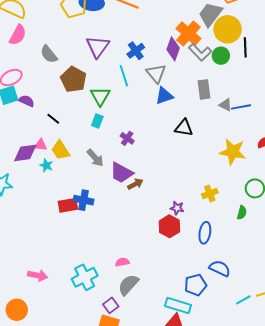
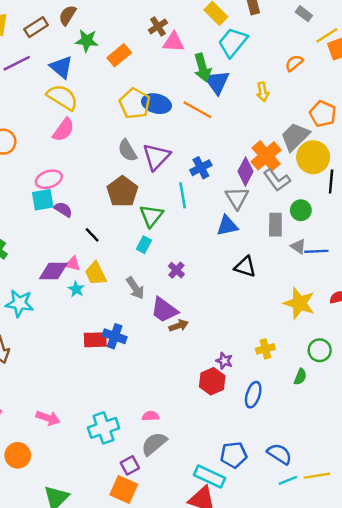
gray semicircle: (49, 54) -> (127, 151), moved
green circle: (221, 56) -> (301, 210), moved
gray triangle: (156, 73) -> (237, 198), moved
blue semicircle: (220, 268) -> (279, 454), moved

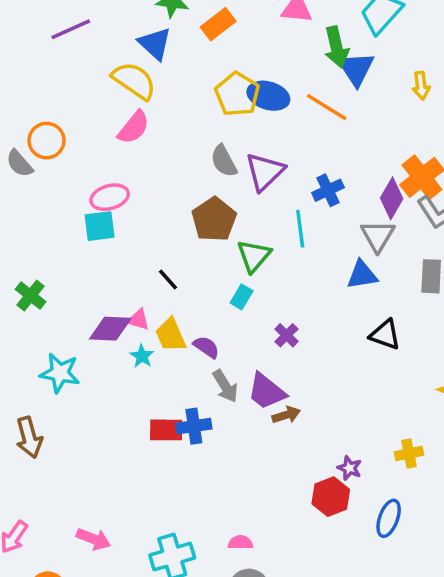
blue triangle: (61, 67) -> (155, 44), moved
purple semicircle: (63, 209) -> (206, 347), moved
gray arrow: (135, 288) -> (225, 386), moved
blue cross: (115, 336) -> (194, 426), turned -30

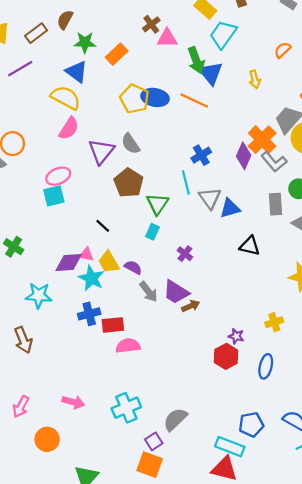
purple triangle: (265, 172) -> (101, 151), moved
gray triangle: (378, 236) -> (210, 198), moved
cyan star: (142, 356) -> (91, 278), size x1.6
blue cross: (194, 426) -> (89, 314), moved
pink semicircle: (240, 542) -> (128, 346), moved, size x1.5

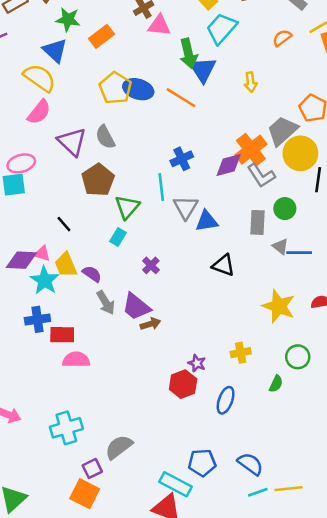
orange semicircle: (283, 50) -> (282, 38), moved
purple triangle: (101, 151) -> (72, 142), turned -32
purple diamond: (244, 156) -> (229, 165), turned 45

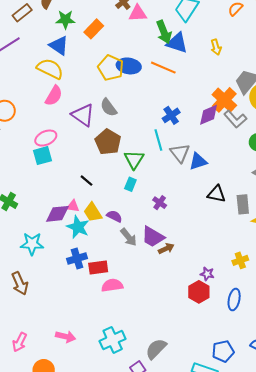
blue triangle: (203, 70) -> (177, 43), turned -30
gray rectangle: (257, 222) -> (243, 204), moved

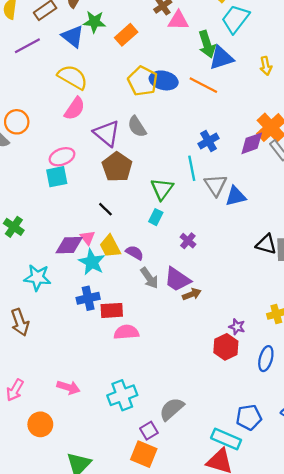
blue triangle: (177, 43) -> (221, 58), turned -40
blue triangle: (59, 46) -> (73, 36), moved
brown pentagon: (108, 142) -> (117, 167), moved
black triangle: (216, 194) -> (266, 244), moved
pink triangle: (73, 206) -> (88, 238), turned 40

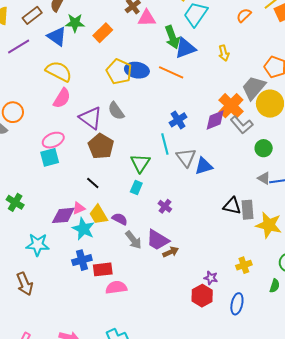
pink triangle: (88, 238) -> (79, 208), turned 48

